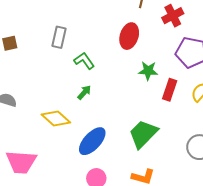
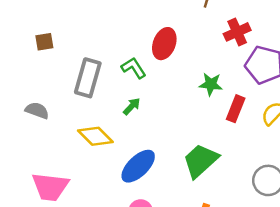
red cross: (173, 16) -> (237, 32), moved
red ellipse: (129, 36) -> (164, 44), moved
gray rectangle: (59, 37) -> (88, 78), moved, size x1.4

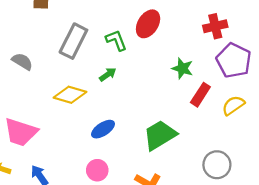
yellow diamond: (95, 136) -> (70, 95), turned -40
blue ellipse: (138, 166) -> (103, 129), size x0.7

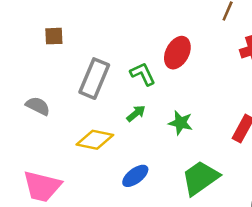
green star: (182, 68) -> (180, 123), moved

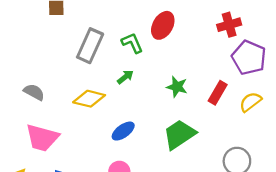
gray semicircle: (38, 106) -> (34, 92), moved
green star: (180, 123) -> (177, 87), moved

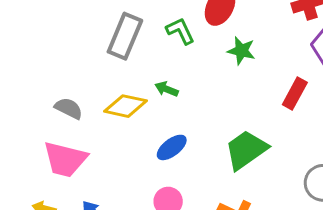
green arrow: (125, 77) -> (167, 89), moved, turned -119
green star: (177, 87) -> (241, 51), moved
gray semicircle: (34, 92) -> (69, 108), moved

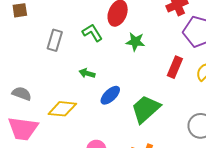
gray rectangle: (125, 36) -> (55, 40), size x0.7
yellow diamond: (126, 106) -> (62, 109), moved
blue ellipse: (172, 147) -> (110, 95), moved

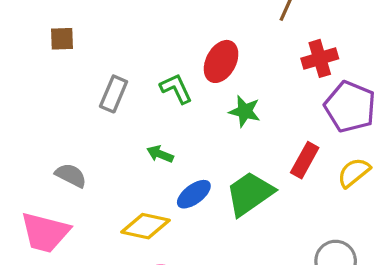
gray semicircle: (22, 94) -> (71, 175), moved
yellow diamond: (62, 109) -> (146, 226), moved
green trapezoid: (146, 109) -> (250, 194), moved

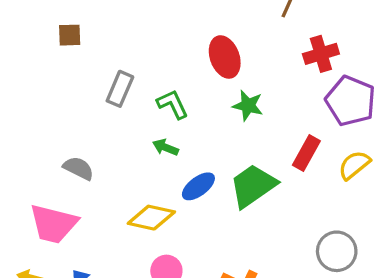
red ellipse: (221, 61) -> (225, 57), turned -48
green L-shape: (176, 89) -> (173, 104), moved

